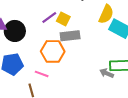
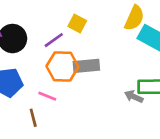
purple line: (49, 18) -> (54, 40), moved
gray rectangle: (70, 36) -> (86, 66), moved

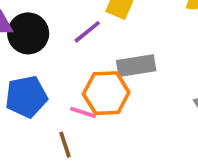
orange hexagon: (62, 66) -> (106, 93), moved

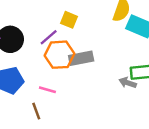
orange hexagon: (106, 93) -> (59, 55), moved

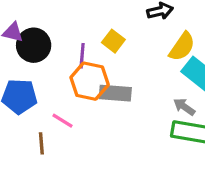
purple line: (49, 37) -> (82, 56), turned -60
gray arrow: (128, 83) -> (184, 107), moved

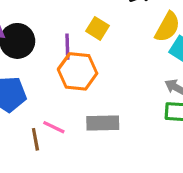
gray rectangle: (115, 93) -> (103, 123), moved
pink line: (63, 121) -> (54, 127), moved

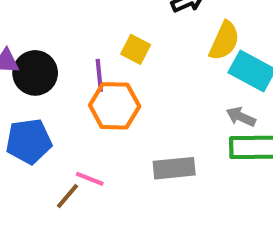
gray rectangle: (103, 123) -> (174, 168), moved
brown line: (35, 139) -> (67, 196), turned 55

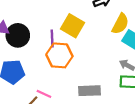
yellow square: (136, 49) -> (72, 26), size x1.5

